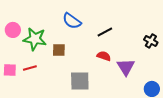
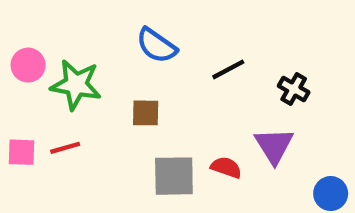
black cross: (151, 41) -> (294, 89), moved
brown square: (59, 50) -> (146, 113), moved
red semicircle: (104, 56) -> (226, 167), moved

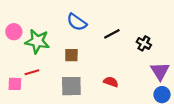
purple triangle: (274, 146) -> (160, 71), moved
pink square: (22, 152) -> (15, 84), moved
gray square: (174, 176) -> (71, 86), moved

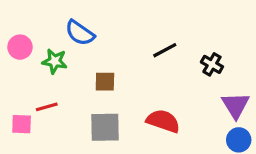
blue semicircle: (77, 22) -> (80, 33), moved
green star: (37, 41) -> (55, 61), size x0.7
red semicircle: (111, 82) -> (163, 121), size x1.5

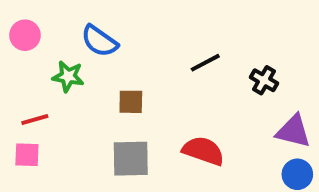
pink circle: (20, 47) -> (25, 35), moved
purple triangle: (236, 105) -> (293, 131), turned -44
red line: (47, 107) -> (35, 119), moved

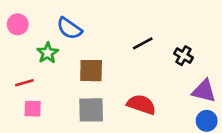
green star: (68, 76) -> (48, 53), turned 30
brown square: (131, 102) -> (91, 71), size x1.4
pink square: (27, 155) -> (33, 109), moved

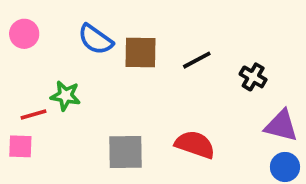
green star: (48, 53) -> (65, 96), moved, turned -30
brown square: (91, 71) -> (141, 53), moved
pink square: (33, 109) -> (20, 146), moved

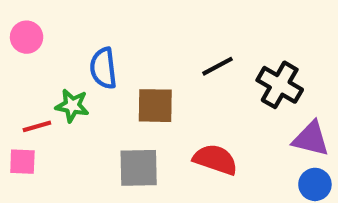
blue semicircle: (95, 39) -> (103, 68), moved, turned 48
brown square: (141, 53) -> (155, 106), moved
black cross: (253, 77) -> (280, 85), size x1.5

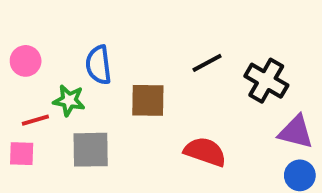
pink circle: (27, 37) -> (26, 61), moved
gray square: (139, 168) -> (91, 150), moved

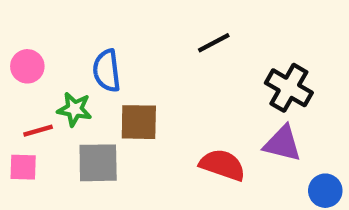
black line: (207, 63) -> (214, 43), moved
brown square: (148, 100) -> (139, 122), moved
purple triangle: (296, 132) -> (282, 144), moved

